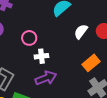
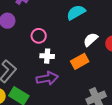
orange rectangle: (91, 63) -> (80, 61), moved

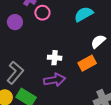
pink circle: (39, 36) -> (42, 13), moved

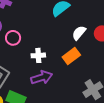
pink circle: (42, 13) -> (13, 38), moved

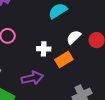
white cross: (38, 55) -> (44, 49), moved

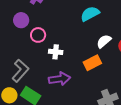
white cross: (44, 49) -> (56, 52), moved

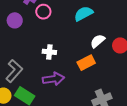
pink circle: (38, 35) -> (43, 12), moved

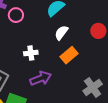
white semicircle: (98, 41) -> (61, 33), moved

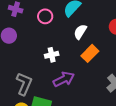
pink circle: (16, 15) -> (45, 16), moved

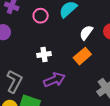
white semicircle: (80, 32) -> (86, 33), moved

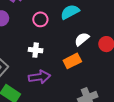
pink circle: (41, 16) -> (40, 19), moved

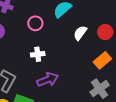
orange rectangle: (72, 61) -> (102, 60), moved

